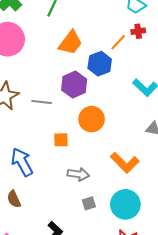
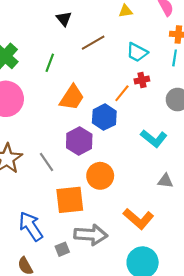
gray line: (42, 102) -> (47, 162), turned 54
orange square: (61, 140) -> (70, 200), size x1.8
gray arrow: (78, 174) -> (91, 235), size x1.4
gray square: (89, 203) -> (62, 249), moved

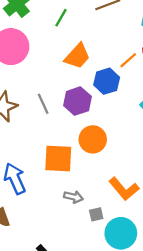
gray line: (47, 162) -> (43, 104), moved
gray arrow: (91, 235) -> (73, 197), size x0.6
gray square: (62, 249) -> (96, 214), moved

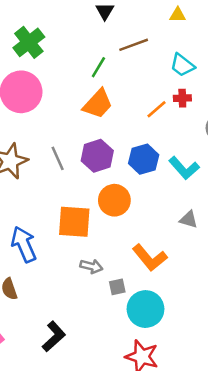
green line: (61, 18) -> (98, 67), moved
blue hexagon: (107, 81) -> (144, 159), moved

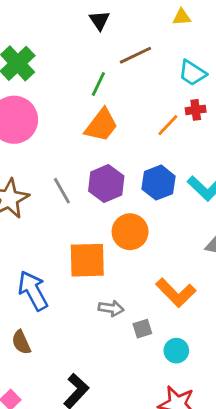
cyan circle: (145, 309) -> (176, 351), size x0.6

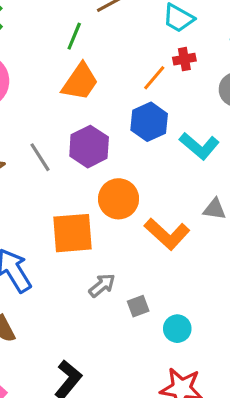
blue hexagon: (159, 183) -> (149, 122), moved
orange L-shape: (176, 293) -> (167, 234), moved
gray arrow: (111, 308) -> (102, 285), turned -45

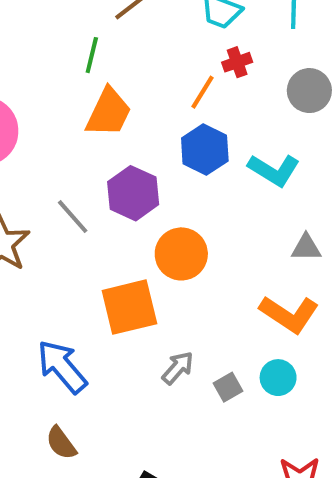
orange L-shape: (167, 234) -> (289, 314), moved
cyan circle: (177, 329) -> (278, 378), moved

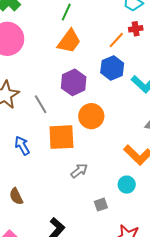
gray line: (73, 217) -> (41, 104), moved
blue arrow: (62, 367) -> (22, 145), moved, size x0.7
gray square: (228, 387) -> (101, 205), moved

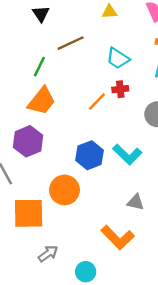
blue hexagon: (112, 68) -> (89, 155), moved
purple hexagon: (74, 82) -> (28, 141), moved
cyan circle: (127, 185) -> (86, 272), moved

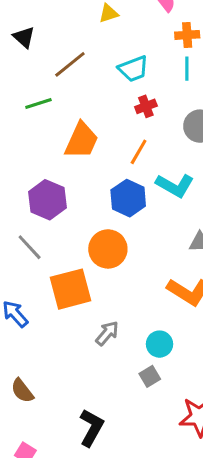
cyan trapezoid: (118, 58) -> (133, 69), turned -40
green line: (39, 67) -> (38, 103), turned 60
orange trapezoid: (42, 101) -> (81, 140), moved
orange line: (97, 102) -> (139, 152), moved

